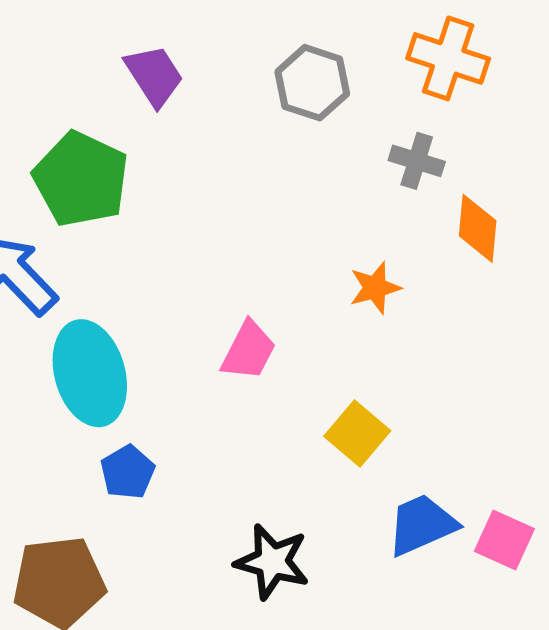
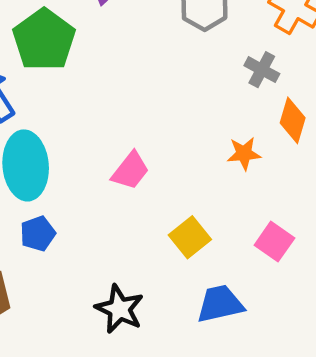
orange star: (375, 288) -> (244, 154), moved
pink square: (504, 540) -> (274, 242), moved

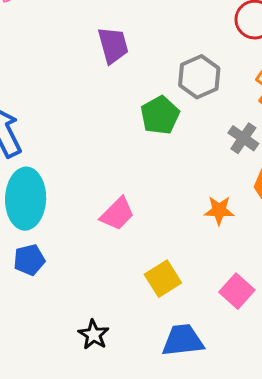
green pentagon: (44, 40) -> (160, 115), moved, size x0.7
black star: (119, 309) -> (94, 335), size x0.7

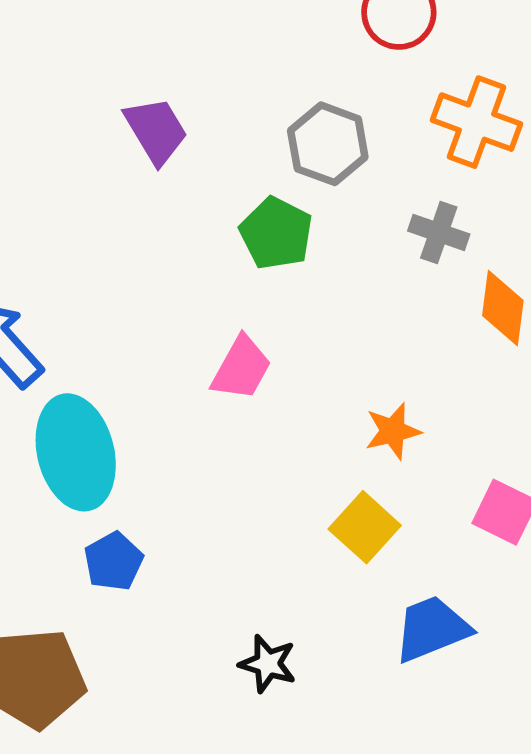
orange star: (219, 210) -> (393, 431), moved
pink trapezoid: (117, 214) -> (241, 368), moved

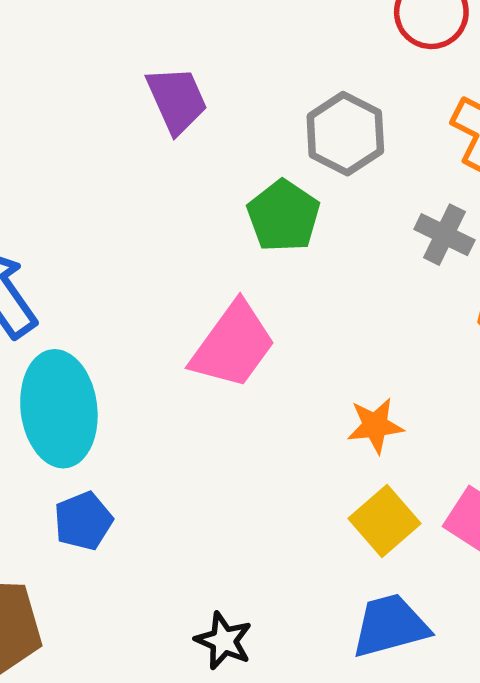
pink trapezoid: (241, 368) -> (233, 345), size x1.4
yellow square: (365, 527) -> (385, 521), moved

